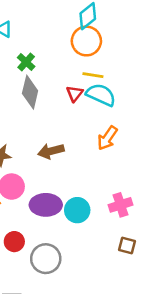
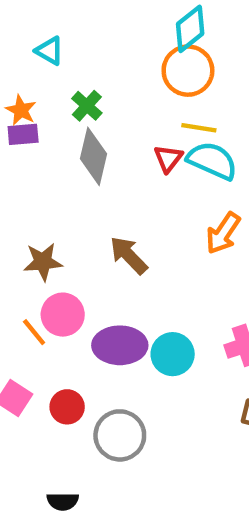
brown arrow: (51, 151) -> (129, 255), turned 60

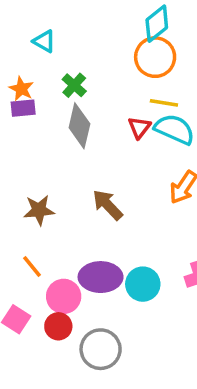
pink circle: (63, 315) -> (64, 296), moved

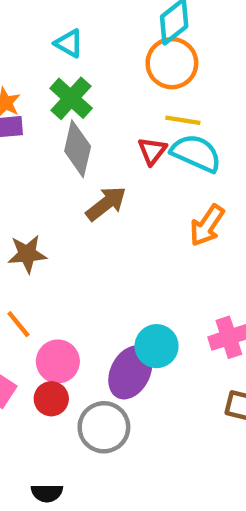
cyan triangle: (44, 41) -> (69, 43), moved
green cross: (74, 85) -> (71, 98), size x1.4
brown arrow: (108, 205) -> (106, 204), moved, turned 96
purple ellipse: (101, 277) -> (130, 372), moved, turned -63

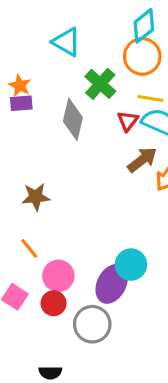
cyan triangle: (69, 43) -> (66, 42), size x1.4
green cross: (71, 98) -> (100, 84), moved
brown arrow: (106, 204) -> (142, 160), moved

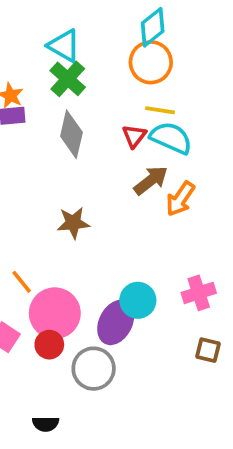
green cross: (100, 84) -> (68, 79), moved
brown star: (36, 197) -> (73, 223), moved
pink circle: (58, 276) -> (55, 313), size x1.4

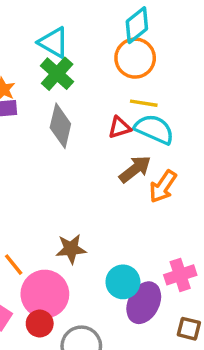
red triangle: (134, 136) -> (119, 127), turned 35
brown star: (73, 223) -> (71, 249), moved
purple ellipse: (116, 322) -> (144, 303), moved

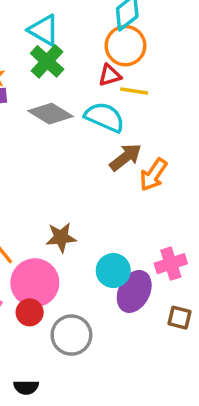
gray diamond: (60, 126) -> (51, 114), turned -72
red triangle: (119, 127) -> (110, 75), moved
cyan semicircle: (154, 129) -> (105, 117), moved

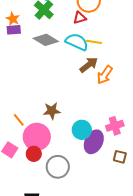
yellow line: (134, 91) -> (94, 42), moved

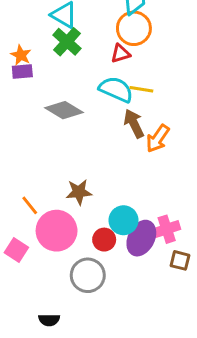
gray diamond: (46, 40) -> (64, 110), moved
brown arrow: (89, 65) -> (134, 124), turned -78
pink cross: (115, 126) -> (167, 229), moved
red circle: (34, 154) -> (104, 240), moved

